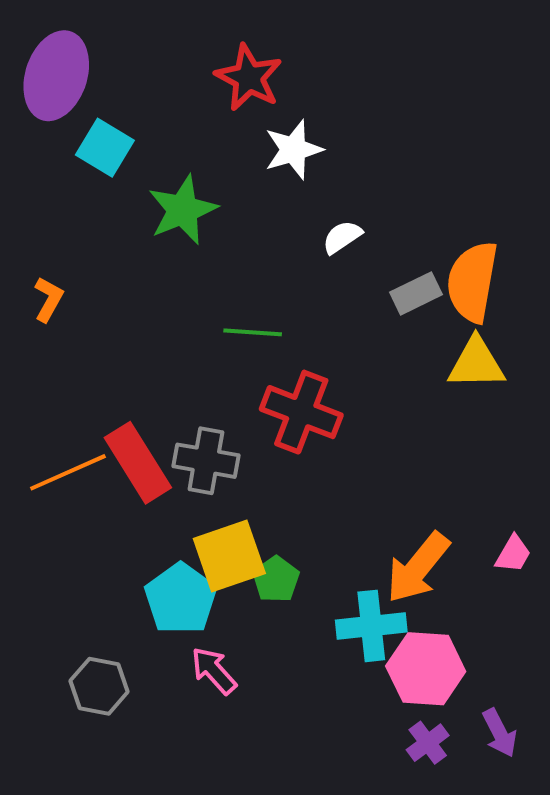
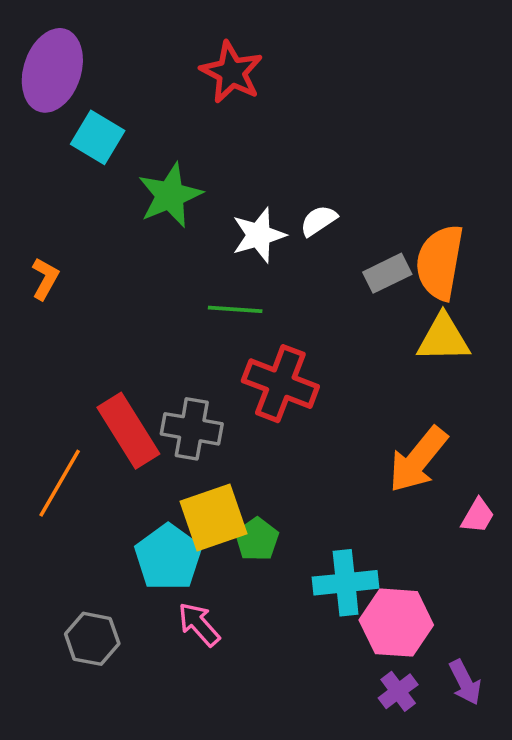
white star: (293, 150) -> (259, 235), moved
orange line: (68, 472) -> (60, 483), moved, turned -36
orange arrow: (418, 568) -> (418, 460), moved

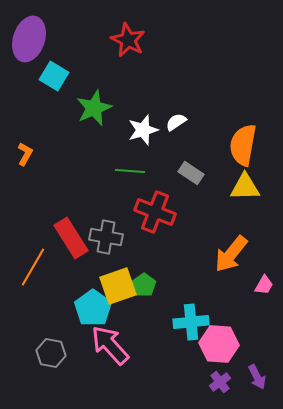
gray rectangle: (387, 273) -> (191, 173), moved, turned 60
green pentagon: (257, 539) -> (144, 285), moved
pink arrow: (199, 624) -> (110, 345), size x1.6

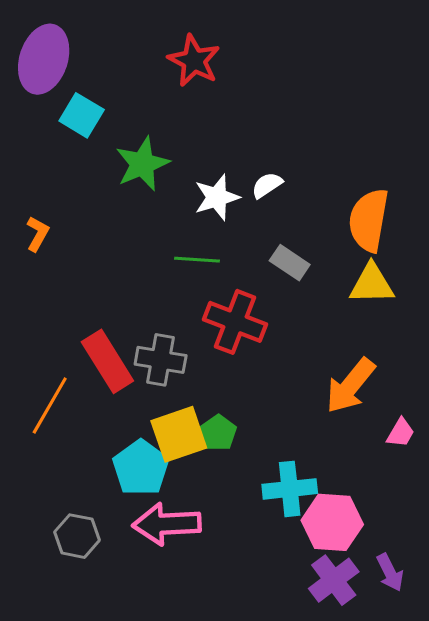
pink arrow: (110, 345) -> (167, 524), turned -51
purple cross: (220, 382) -> (334, 580), size x1.5

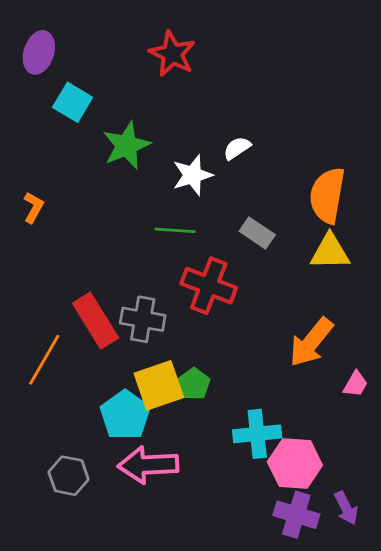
purple ellipse: (44, 59) -> (39, 52), size x0.7
white semicircle: (267, 185) -> (237, 148), moved
purple cross: (334, 580) -> (296, 515), turned -36

